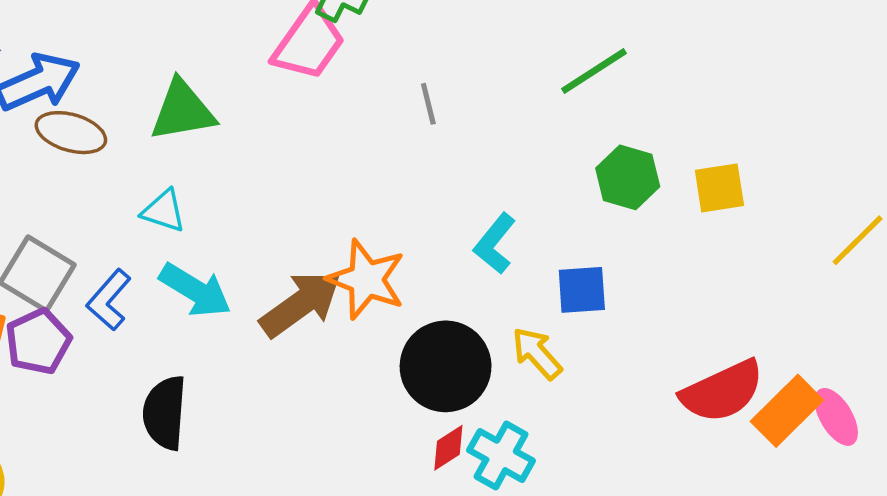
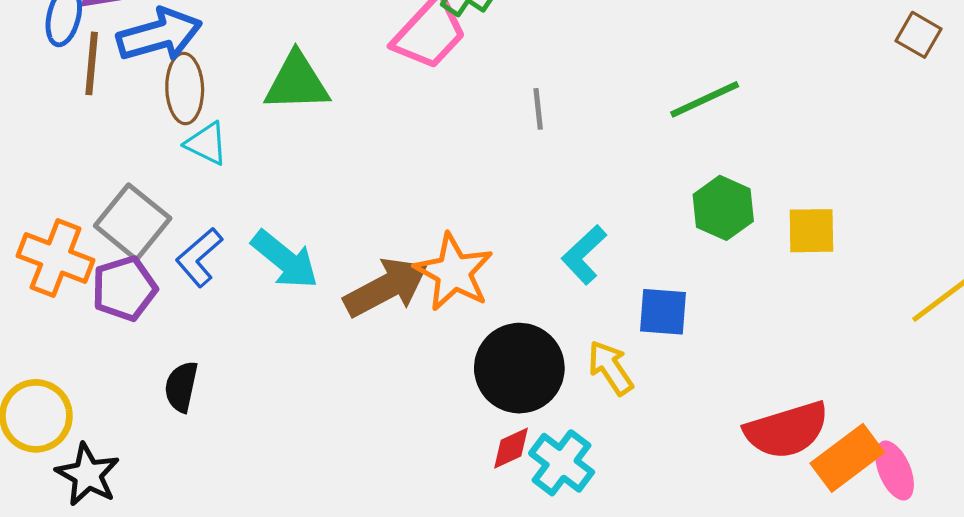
brown ellipse: (71, 133) -> (185, 89), turned 64
cyan triangle: (164, 211) -> (207, 144), moved
black semicircle: (165, 413) -> (181, 387), moved, size x0.7

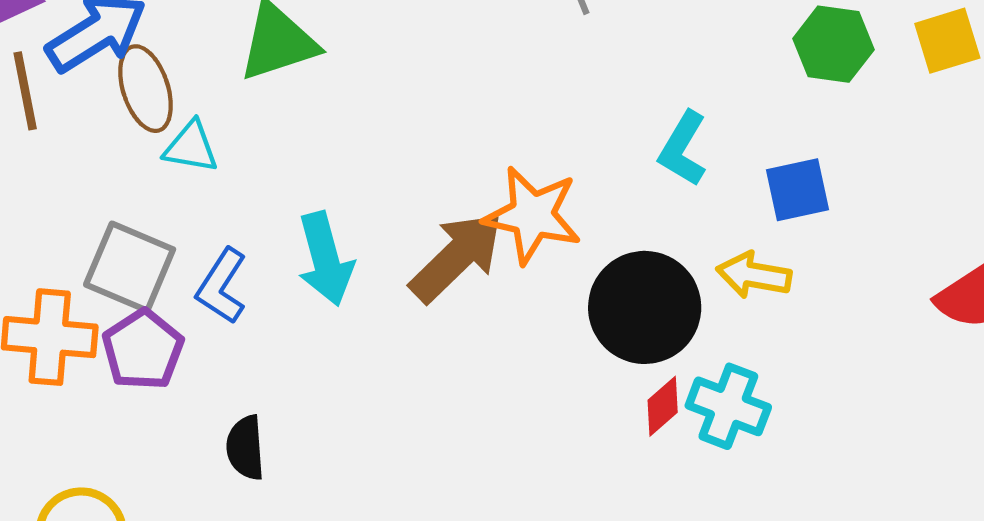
cyan arrow: (285, 260) -> (325, 259), turned 52
yellow arrow: (610, 368) -> (754, 275), turned -30

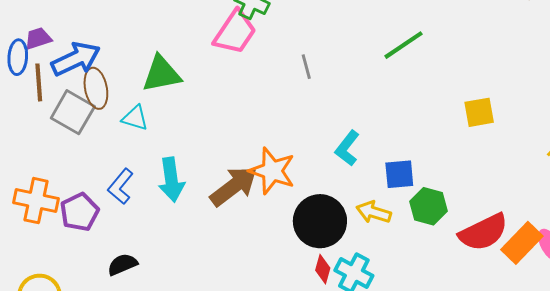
green hexagon: (833, 44) -> (428, 206), moved
cyan triangle: (191, 147) -> (135, 118), moved
gray square: (130, 267) -> (73, 112), moved
red diamond: (663, 406) -> (323, 269), turned -40
black semicircle: (245, 448) -> (122, 264), turned 64

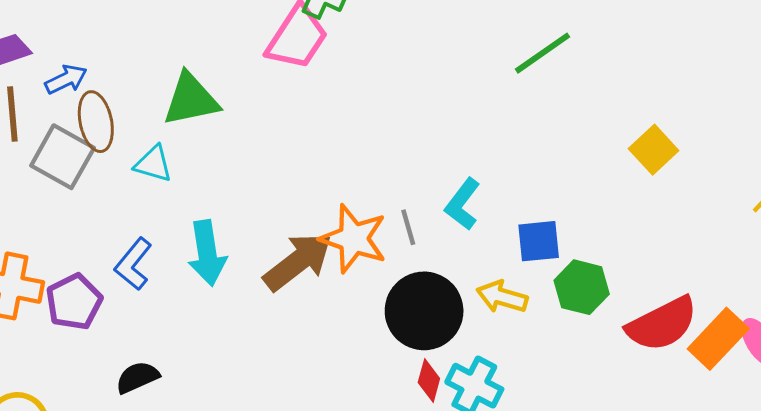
blue arrow: (76, 59) -> (66, 79), size x0.6
gray line: (306, 67) -> (408, 227), moved
yellow square: (479, 112) -> (654, 150), turned -32

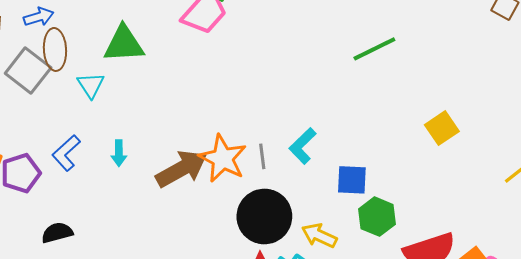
cyan triangle: (153, 164) -> (91, 85), turned 32
cyan arrow: (207, 253) -> (119, 153), size x0.6
yellow arrow: (502, 297) -> (319, 236), moved

